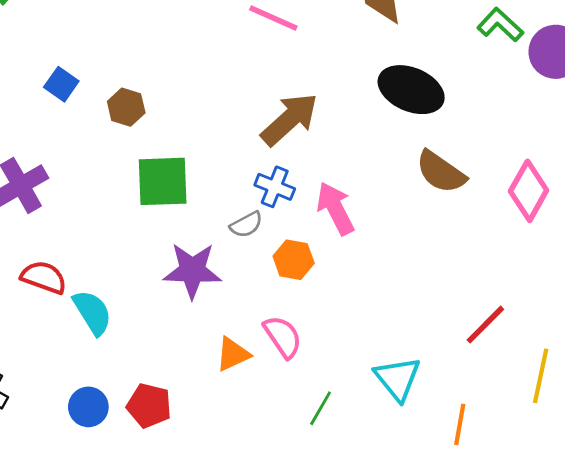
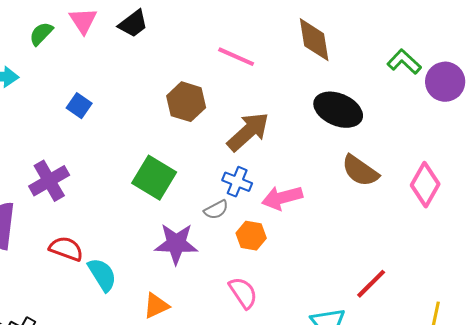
brown hexagon: (126, 107) -> (186, 102), moved, size x1.4
green square: (163, 181) -> (154, 178), turned 33
pink arrow: (335, 208) -> (282, 198), turned -78
red line: (485, 325) -> (371, 284), moved
orange triangle: (233, 354) -> (156, 306), moved

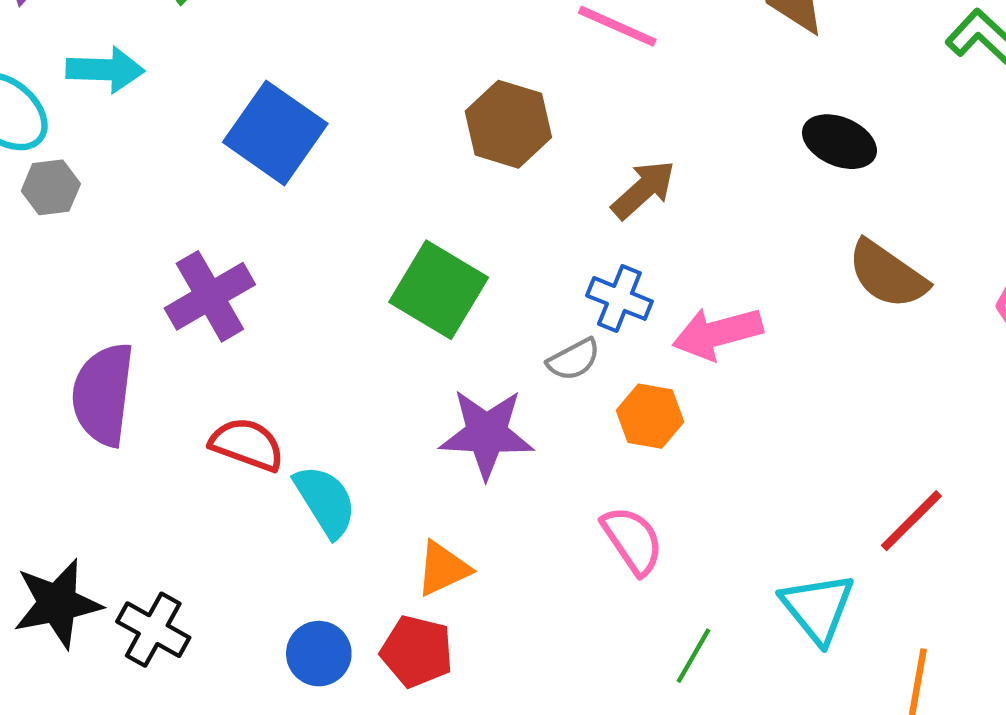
blue square: (79, 106) -> (275, 133), size x1.8
black ellipse: (338, 110) -> (839, 142), size x0.7
brown arrow: (248, 132) -> (643, 190), size x0.7

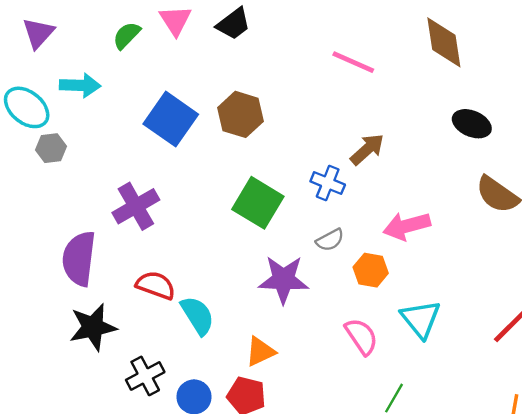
brown hexagon: (508, 124) -> (240, 114), moved
blue cross: (619, 298) -> (328, 183), moved
black star: (57, 603) -> (93, 327), moved
cyan triangle: (818, 608) -> (421, 319), moved
black cross: (153, 630) -> (145, 376), moved, turned 33

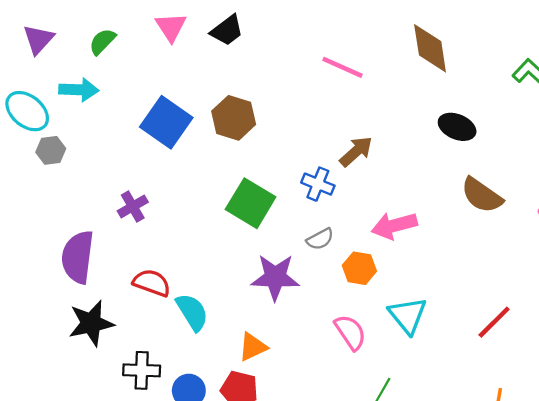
green semicircle: (127, 35) -> (102, 42), moved
purple cross: (136, 206) -> (133, 207), size x0.7
black cross: (145, 376) -> (142, 370), turned 30

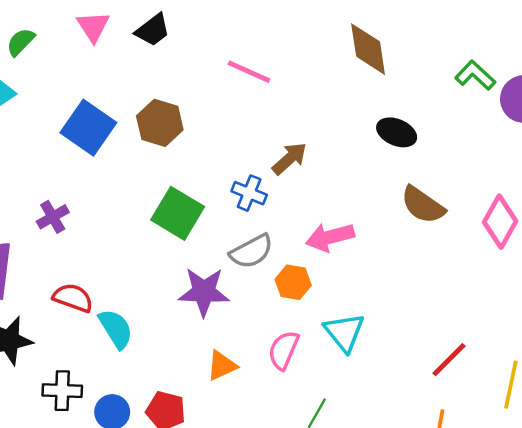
pink line: (343, 67) -> (249, 72), moved
gray semicircle: (320, 239) -> (251, 251), size x1.5
red line: (494, 322) -> (449, 360), moved
pink semicircle: (350, 332) -> (284, 350), turned -123
orange triangle: (253, 347) -> (222, 366), moved

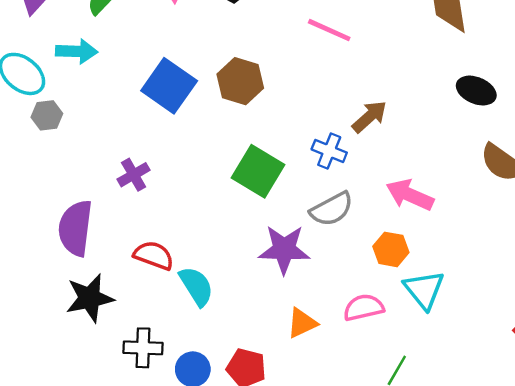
pink arrow: (330, 237) -> (410, 195), turned 39
orange hexagon: (293, 282) -> (391, 249), moved
pink semicircle: (284, 350) -> (364, 308), turned 54

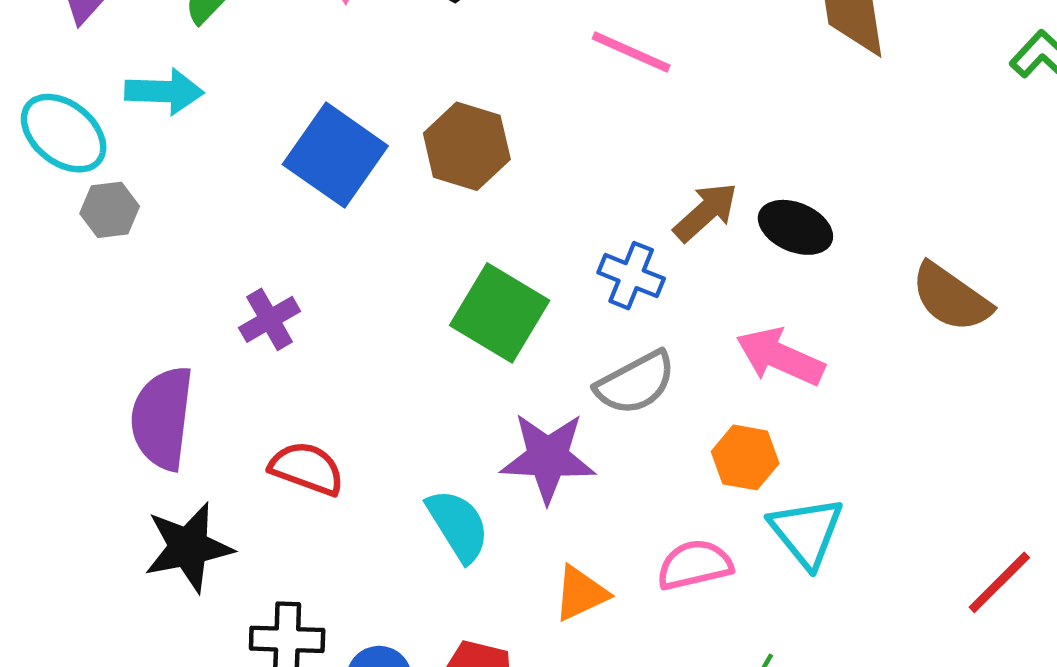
black ellipse: (476, 91) -> (795, 227), moved
cyan semicircle: (196, 286) -> (458, 525), moved

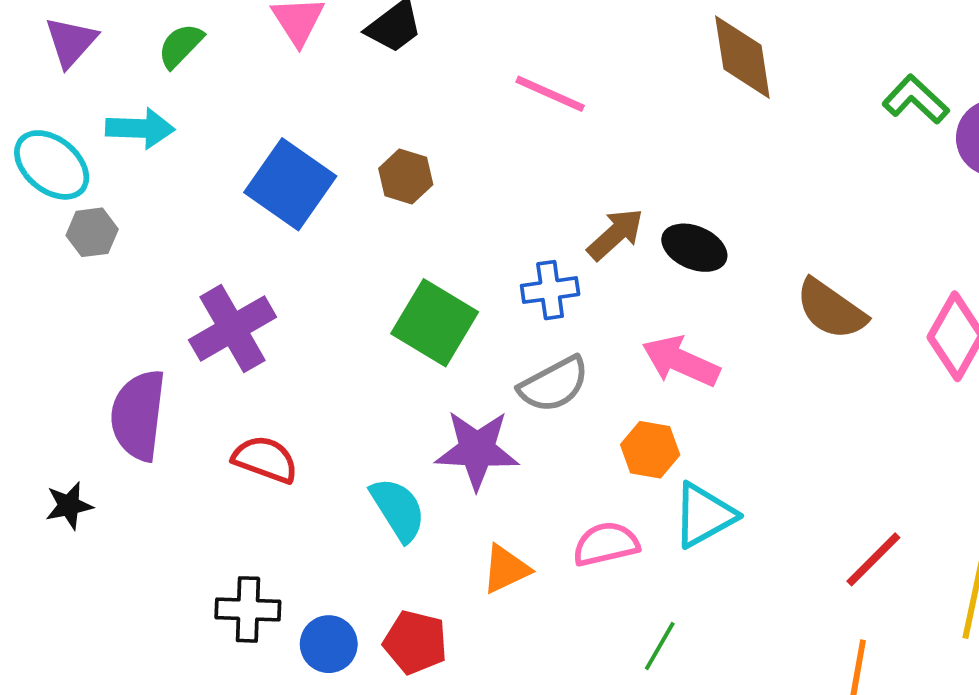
brown hexagon: (467, 146) -> (406, 176), size x0.7
blue cross: (631, 276) -> (550, 290), turned -30
purple cross: (270, 319) -> (233, 329), size x1.6
cyan triangle: (806, 532) -> (704, 515), turned 40
black star: (188, 547) -> (69, 506), moved, size x0.6

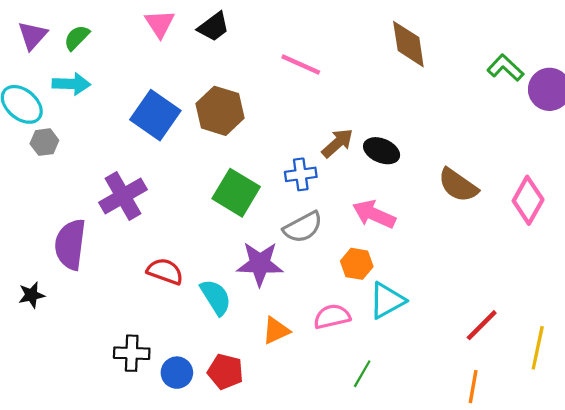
green semicircle: (181, 46) -> (77, 38), moved
brown hexagon: (406, 176) -> (220, 111), size x1.6
red semicircle: (265, 459) -> (165, 271), moved

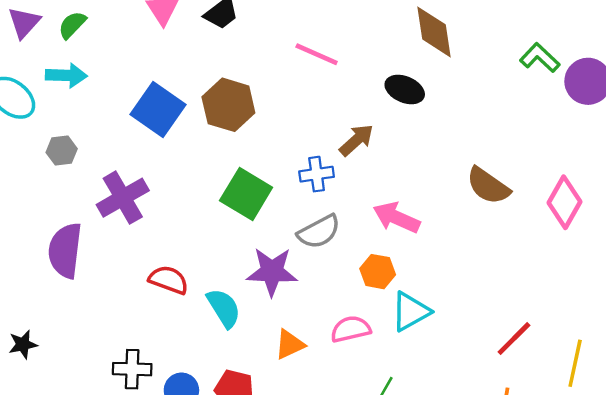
gray hexagon: (44, 142) -> (62, 151), moved
black ellipse: (382, 151) -> (405, 90), moved
black star: (31, 295) -> (23, 344), moved

